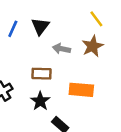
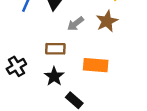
gray arrow: (61, 49) -> (75, 24), turned -49

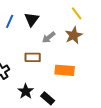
black star: (54, 76) -> (26, 91), moved

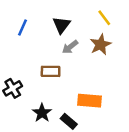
black triangle: (32, 19) -> (61, 25), moved
orange rectangle: (65, 70) -> (90, 101), moved

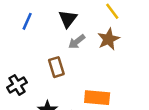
brown rectangle: (51, 71) -> (56, 67), turned 72

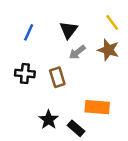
brown star: (108, 39) -> (108, 50), turned -30
black cross: (17, 85) -> (25, 74), moved, turned 36

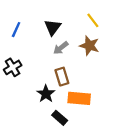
black cross: (25, 74) -> (13, 67), turned -36
brown rectangle: (57, 77) -> (62, 77), moved
black star: (49, 120) -> (46, 94), moved

